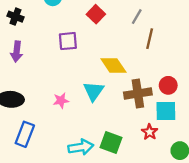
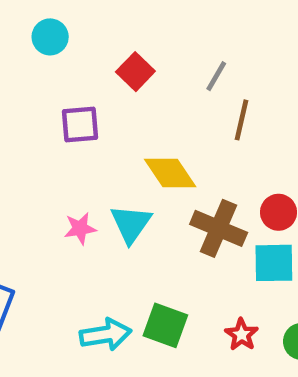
brown cross: (138, 93) -> (219, 228), turned 32
pink star: (61, 100) -> (80, 228), moved
red star: (150, 132) -> (242, 335), moved

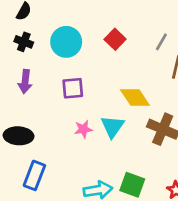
cyan circle: (50, 37) -> (66, 42), moved, size x1.5
purple square: (80, 125) -> (73, 88), moved

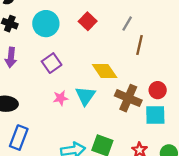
purple square: (73, 88) -> (52, 63), turned -30

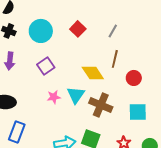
brown line: (140, 45) -> (115, 59), moved
red circle: (158, 90) -> (134, 78), moved
brown cross: (128, 98) -> (101, 105), moved

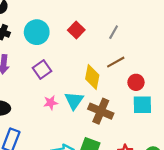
brown line: (115, 59) -> (116, 62), turned 48
yellow diamond: (93, 73) -> (92, 77), turned 45
cyan square: (138, 112) -> (142, 105), moved

